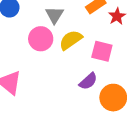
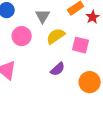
pink circle: (41, 39) -> (22, 36), moved
purple semicircle: (88, 81) -> (58, 69), moved

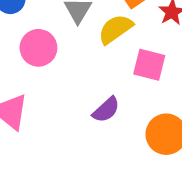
yellow semicircle: (56, 36) -> (115, 29), moved

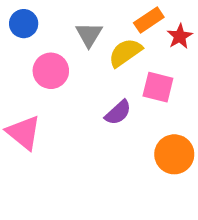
purple semicircle: (106, 110) -> (118, 113), moved

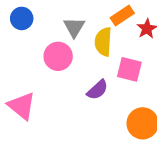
yellow semicircle: (125, 53) -> (103, 42), turned -52
pink circle: (51, 71) -> (58, 56), moved

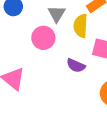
purple semicircle: (97, 90) -> (76, 66), turned 66

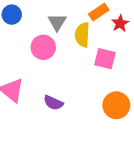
purple semicircle: (76, 66) -> (53, 103), moved

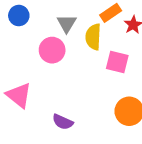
purple semicircle: (53, 103) -> (63, 122), moved

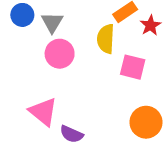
gray triangle: (67, 23) -> (52, 22), moved
pink triangle: (19, 95) -> (43, 112), moved

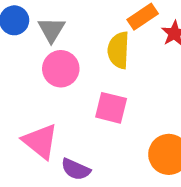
pink square: (133, 67) -> (111, 108), moved

